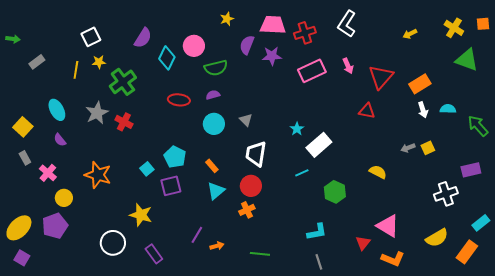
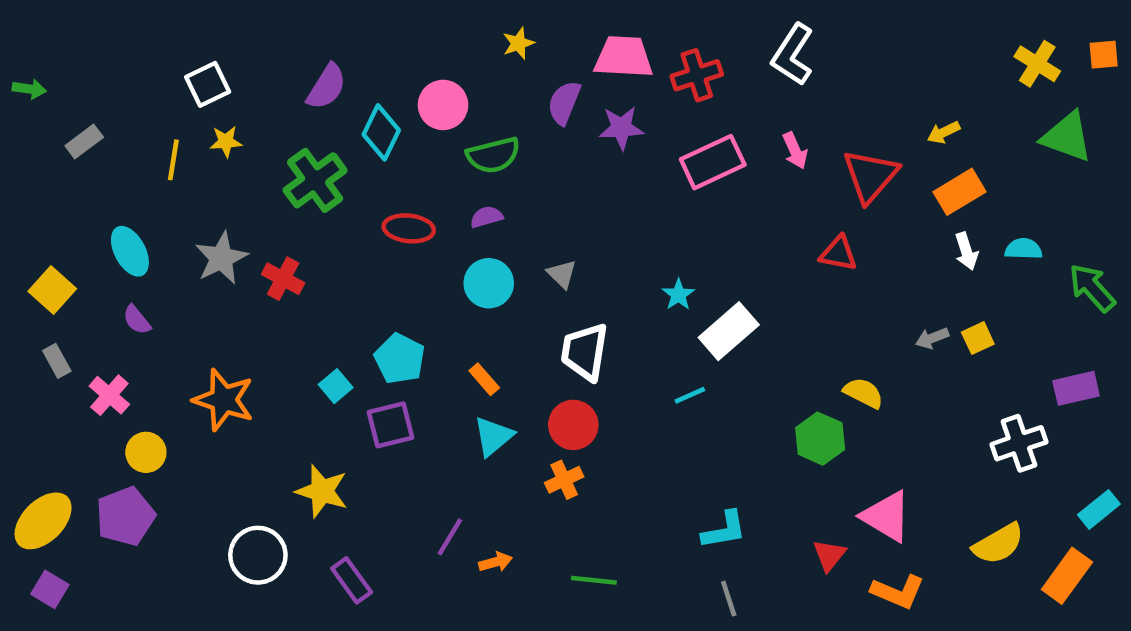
yellow arrow: (410, 34) -> (944, 132), moved
green cross: (123, 82) -> (315, 180), moved
green hexagon: (335, 192) -> (820, 439), moved

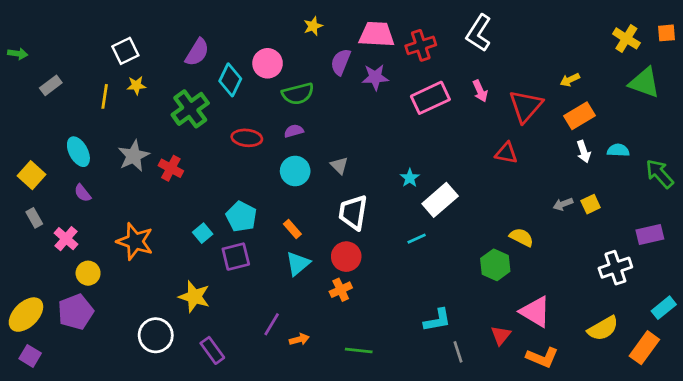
gray line: (729, 599) -> (458, 352), moved

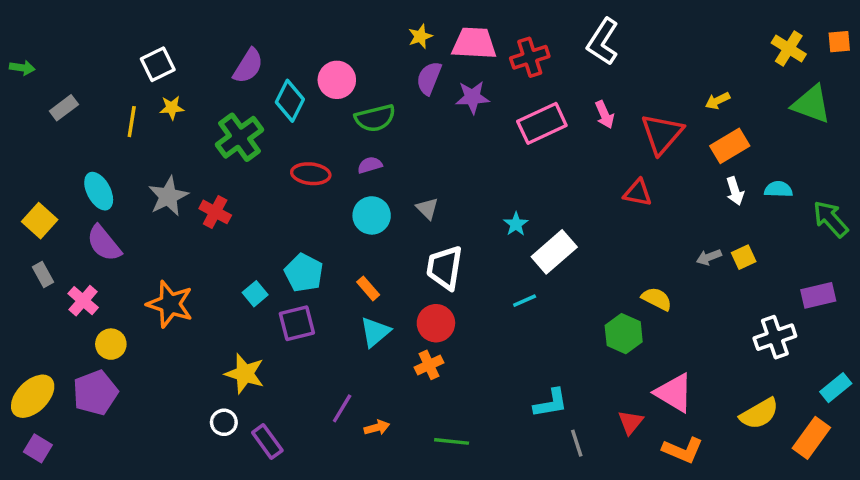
yellow star: (313, 26) -> (420, 36), moved
purple semicircle: (83, 193) -> (104, 243), size x1.6
white circle: (156, 335) -> (224, 422), moved, size x0.6

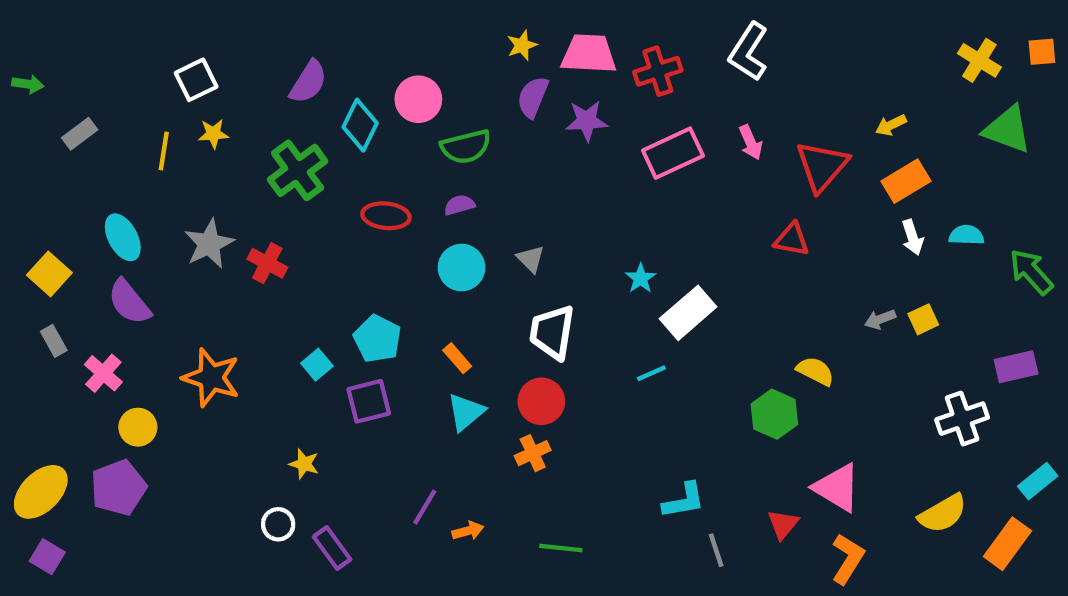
yellow star: (245, 374) -> (304, 464), size x0.6
orange L-shape: (683, 450) -> (848, 559), turned -81

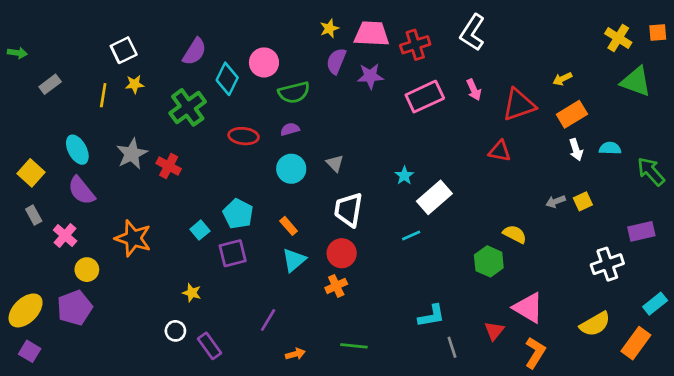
red triangle: (822, 166) -> (519, 105), turned 30
orange arrow: (468, 531) -> (295, 354), moved

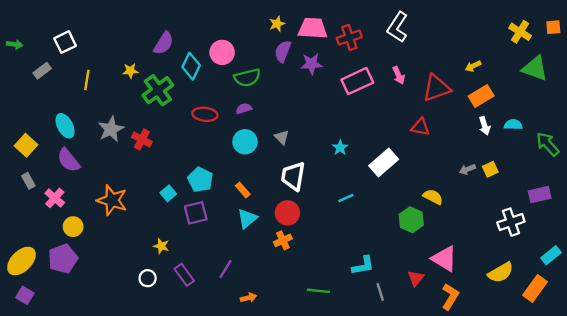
white square: (124, 50) -> (65, 42), moved
yellow star: (135, 84) -> (130, 71), moved
white rectangle: (434, 197) -> (384, 162), moved
purple rectangle: (209, 346) -> (184, 275), moved
green line: (354, 346) -> (318, 291), moved

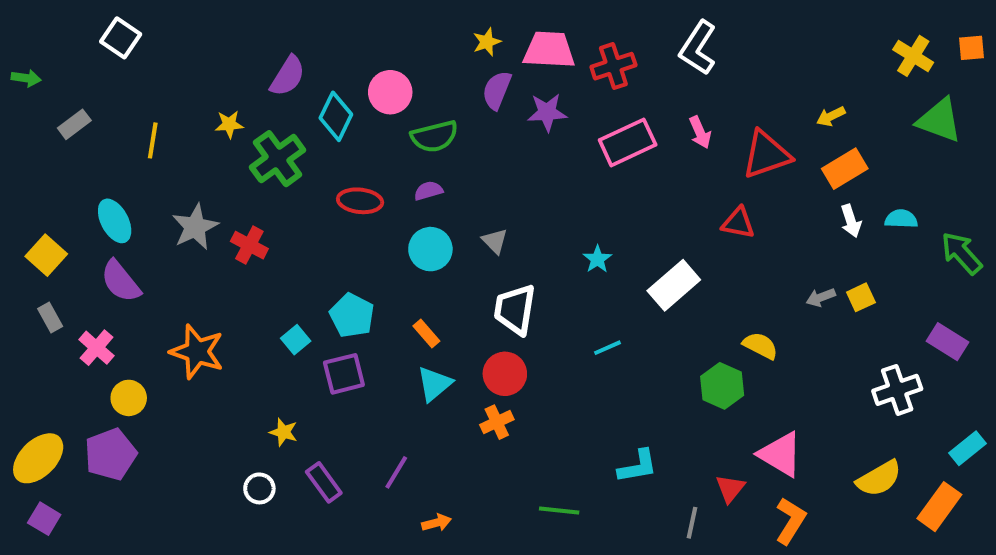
white square: (65, 42) -> (121, 38), moved, turned -30
purple rectangle: (540, 195) -> (947, 342), turned 45
gray line: (380, 292) -> (692, 523), moved, turned 30

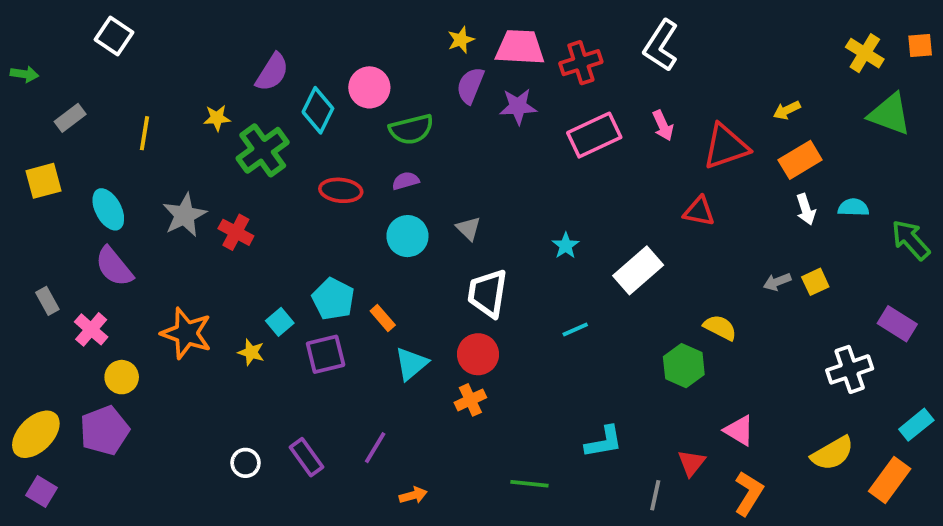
yellow square: (46, 255) -> (43, 181), moved, turned 33
orange rectangle: (426, 334) -> (383, 318), moved
yellow star: (284, 432) -> (251, 352), moved
pink triangle: (780, 454) -> (739, 430), size x0.7

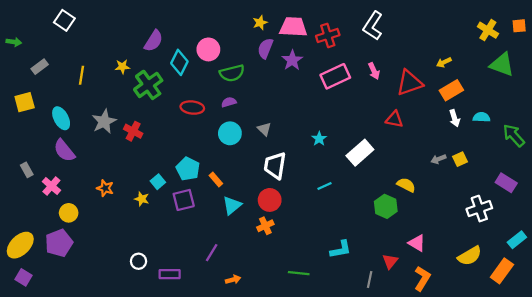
purple star: (518, 106) -> (292, 60), turned -30
orange star: (186, 333) -> (105, 188), size x0.6
purple rectangle: (306, 457) -> (170, 274), moved, turned -54

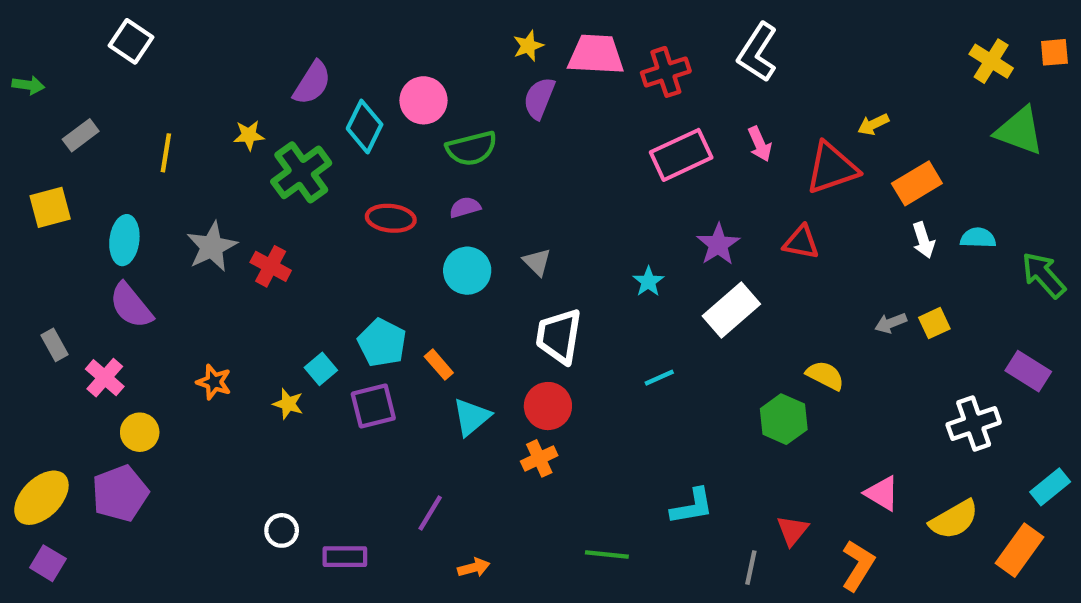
purple star: (292, 60) -> (718, 244), moved
yellow arrow: (444, 62) -> (873, 124), moved
cyan ellipse: (61, 118) -> (124, 240), turned 35
pink triangle: (417, 243) -> (882, 493), moved

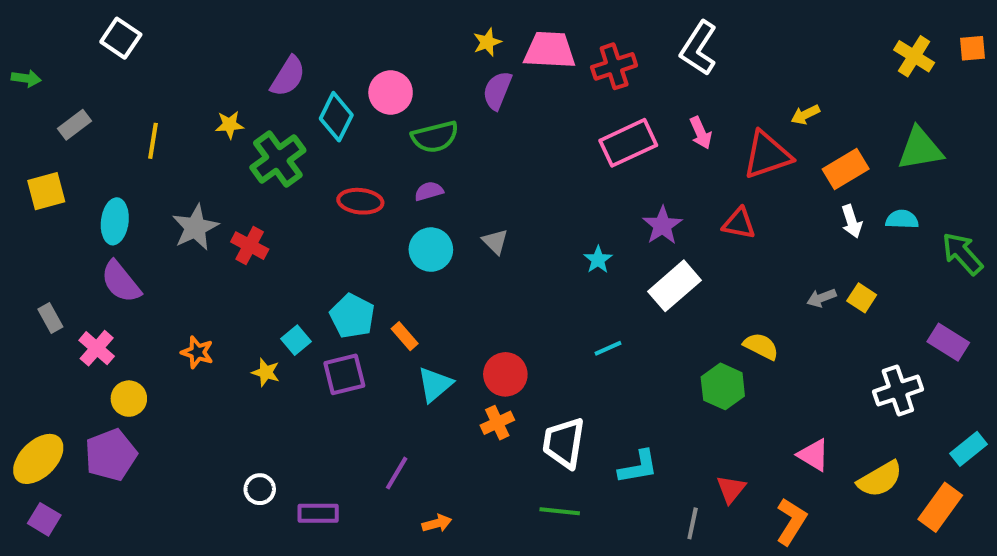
green triangle: (1020, 131) -> (920, 149), moved, turned -30
yellow square: (934, 323) -> (862, 298), turned -32
white trapezoid: (559, 336) -> (564, 443), moved

